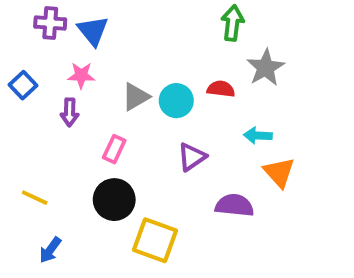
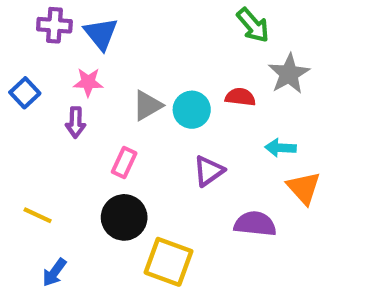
green arrow: (233, 23) -> (253, 25), turned 132

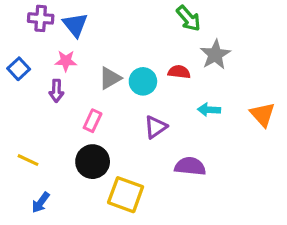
orange triangle: (304, 188) -> (262, 114), moved

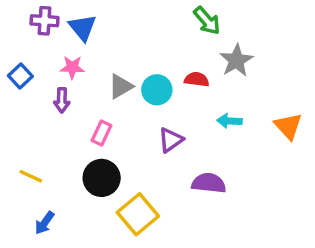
yellow square: (126, 195) -> (138, 214), turned 30

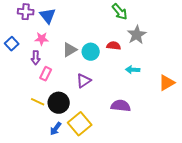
orange triangle: (288, 126) -> (167, 83), moved, turned 42
pink rectangle: (102, 133) -> (46, 74), moved
purple triangle: (171, 140) -> (84, 81), moved
yellow line: (31, 176) -> (38, 102), moved
blue arrow: (45, 223) -> (56, 129), moved

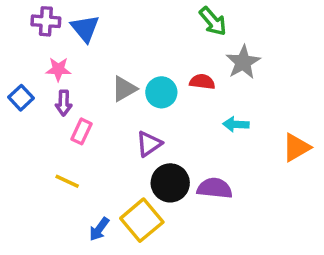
pink star: (42, 39) -> (58, 69), moved
blue square: (12, 44) -> (21, 98), moved
black circle: (59, 103) -> (170, 183), moved

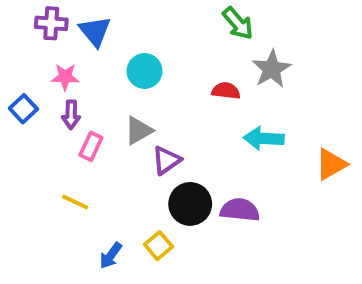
gray triangle: (124, 89) -> (139, 131), moved
cyan circle: (161, 92) -> (145, 71), moved
cyan arrow: (236, 124) -> (264, 138), size x1.4
yellow square: (142, 220) -> (158, 246), size x0.6

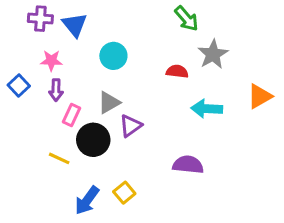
orange triangle: (331, 164) -> (260, 96), moved
black circle: (190, 204) -> (93, 140), moved
blue arrow: (111, 256) -> (87, 200), size x1.4

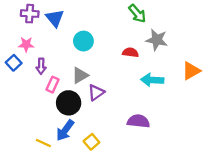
gray star: (213, 54) -> (157, 40), turned -30
pink star: (51, 61) -> (26, 44), moved
yellow line: (59, 158) -> (43, 143), moved
blue arrow: (87, 200) -> (65, 130), moved

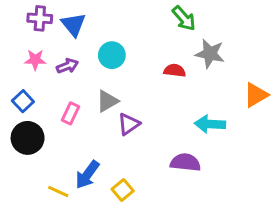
blue square: (14, 63) -> (23, 101), moved
purple arrow: (41, 66) -> (67, 66), moved, turned -112
cyan arrow: (152, 80) -> (210, 124), moved
black circle: (69, 103) -> (28, 138), moved

